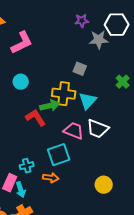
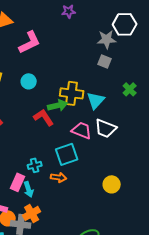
purple star: (82, 21) -> (69, 11), moved
gray square: (80, 69) -> (105, 61), moved
green cross: (123, 82) -> (130, 89), moved

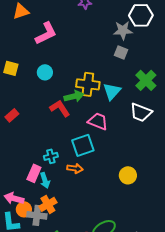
green cross: (130, 89) -> (146, 80), size x1.5
white trapezoid: (106, 128) -> (141, 112), moved

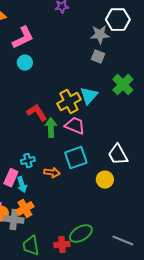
cyan circle: (45, 72) -> (25, 63), moved
yellow cross: (88, 84) -> (69, 102), moved, turned -35
green arrow: (74, 96) -> (51, 128), moved, turned -78
white trapezoid: (141, 112) -> (118, 155), moved, turned 40
cyan square: (83, 145) -> (76, 158), moved

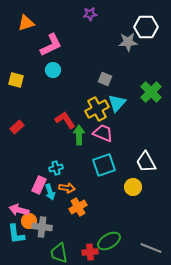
gray square: (98, 57) -> (105, 79), moved
orange arrow: (52, 173) -> (67, 188), moved
orange cross: (25, 209) -> (78, 207), moved

